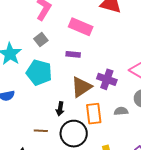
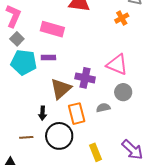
gray square: (41, 40) -> (17, 39), moved
cyan pentagon: (39, 73) -> (24, 62), moved

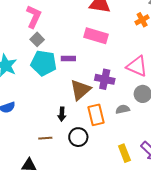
pink rectangle: (52, 29) -> (96, 36), moved
black circle: (59, 136) -> (78, 137), size x0.7
yellow rectangle: (96, 152) -> (124, 153), moved

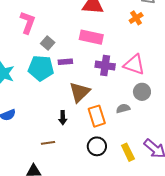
gray square: (37, 39) -> (48, 43), moved
purple cross: (105, 79) -> (105, 66), moved
black circle: (78, 137) -> (97, 146), moved

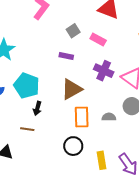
pink rectangle: (91, 37) -> (98, 40), size x0.7
gray square: (48, 43) -> (73, 31), moved
cyan pentagon: (41, 68) -> (27, 86), moved
black arrow: (63, 118) -> (37, 108), moved

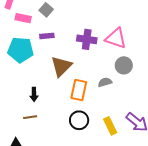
pink rectangle: (98, 40) -> (23, 18), moved
cyan pentagon: (27, 86) -> (21, 50), moved
orange rectangle: (82, 117) -> (79, 90), turned 30

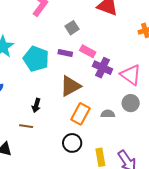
pink rectangle: (23, 18) -> (88, 51), moved

